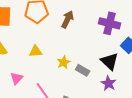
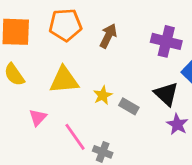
yellow triangle: (36, 51) -> (64, 80), size x1.6
purple star: (109, 83) -> (177, 124), moved

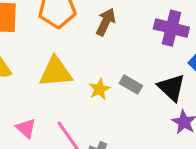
gray rectangle: (129, 106) -> (131, 84), moved
pink triangle: (38, 117) -> (26, 128), moved, turned -30

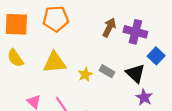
brown arrow: (106, 22) -> (109, 27), moved

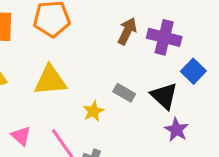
yellow star: (85, 74) -> (93, 111), moved

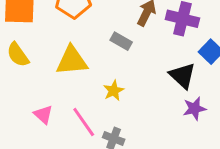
gray rectangle: (124, 93) -> (121, 41), moved
purple star: (176, 130) -> (194, 109), turned 30

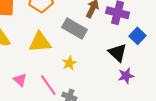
gray rectangle: (121, 41) -> (75, 29), size x1.6

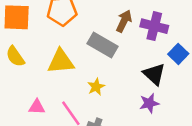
purple star: (126, 76) -> (149, 103), moved
pink triangle: (20, 80) -> (37, 107), turned -40

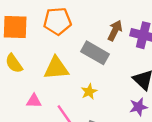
pink triangle: (37, 107) -> (34, 101), moved

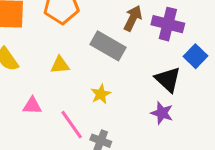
yellow triangle: (56, 68) -> (60, 65), size x0.6
purple star: (138, 107) -> (162, 113), turned 30

